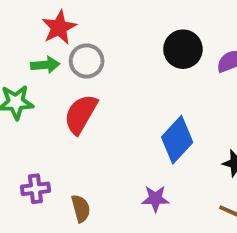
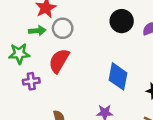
blue diamond: (177, 140) -> (118, 76), turned -32
purple cross: (35, 189) -> (31, 81), moved

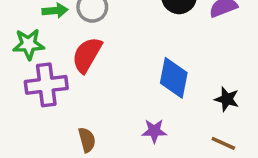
purple cross: (31, 81) -> (46, 85), size x1.6

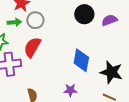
black star: (227, 99) -> (111, 72), size x1.6

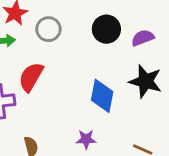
gray circle: (35, 20) -> (48, 29), moved
black star: (111, 72) -> (146, 81), moved

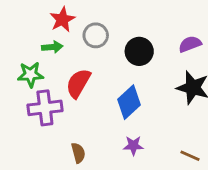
black circle: (106, 29) -> (139, 51), moved
blue diamond: (102, 96) -> (129, 102), moved, turned 36

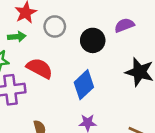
purple semicircle: (190, 44) -> (124, 25), moved
red semicircle: (78, 83) -> (40, 68), turned 88

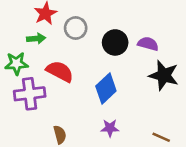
purple semicircle: (124, 25) -> (148, 44), moved, turned 36

